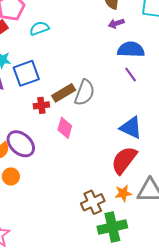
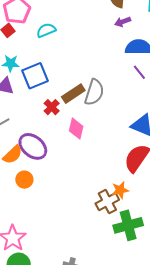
red cross: (41, 105) -> (52, 107), turned -35
orange star: (123, 193) -> (120, 190), moved

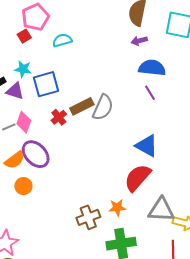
pink diamond: (76, 129) -> (24, 122), moved
brown cross: (107, 202) -> (88, 217), moved

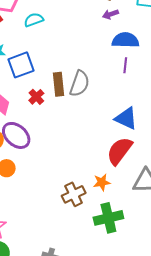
purple line: (150, 93) -> (125, 65), turned 42
brown rectangle: (82, 106) -> (58, 84), turned -65

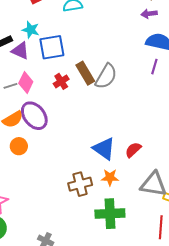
brown rectangle: (58, 84) -> (85, 73), turned -35
blue triangle: (126, 118) -> (104, 149), moved
red semicircle: (120, 151) -> (133, 150), size x0.6

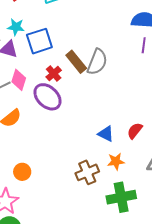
purple ellipse: (34, 116) -> (47, 97), moved
orange circle: (19, 146) -> (22, 172), moved
blue triangle: (104, 149) -> (106, 134), size x0.7

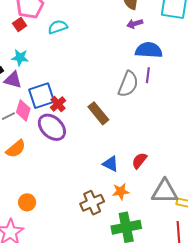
blue square: (39, 41) -> (42, 96), moved
brown rectangle: (76, 62) -> (98, 113), moved
gray semicircle: (97, 62) -> (128, 84), moved

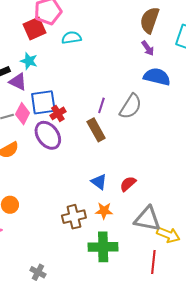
purple arrow: (135, 24) -> (148, 48), turned -119
red square: (20, 25) -> (34, 28), size x1.6
purple line: (148, 75) -> (101, 105), moved

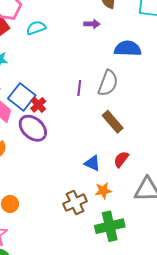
purple arrow: (148, 48) -> (92, 24), moved, turned -42
blue square: (43, 102) -> (22, 97), turned -32
brown rectangle: (96, 130) -> (113, 122), moved

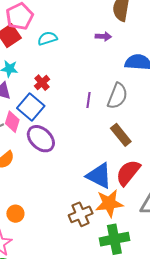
red cross: (38, 105) -> (42, 83), moved
red semicircle: (121, 159) -> (128, 173), size x1.6
blue triangle: (92, 163) -> (99, 176), size x1.6
orange star: (103, 191) -> (109, 203), size x1.6

